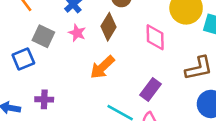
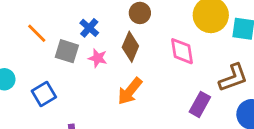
gray square: (43, 36) -> (67, 51), moved
purple rectangle: (150, 90) -> (200, 104), moved

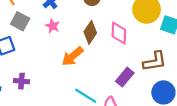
brown diamond: (130, 47) -> (90, 32), moved
gray square: (67, 51) -> (20, 21), moved

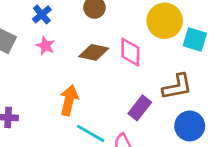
brown diamond: (90, 32) -> (94, 52), turned 70
orange arrow: (72, 56) -> (69, 100), moved, turned 145

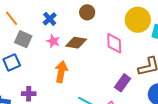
brown diamond: (94, 52) -> (76, 43), moved
orange arrow: (69, 100) -> (61, 72), moved

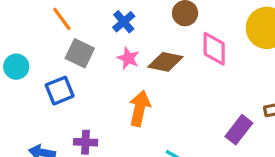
pink diamond: (114, 43) -> (214, 49), moved

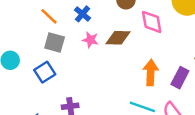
orange line: (62, 19) -> (49, 16), moved
orange arrow: (140, 108) -> (151, 73), moved

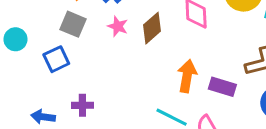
brown diamond: (118, 38) -> (152, 28), turned -50
purple rectangle: (180, 78) -> (222, 87), turned 72

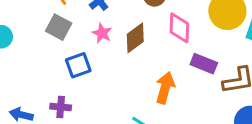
blue square: (56, 59) -> (78, 65), moved
purple rectangle: (222, 87) -> (204, 64), moved

